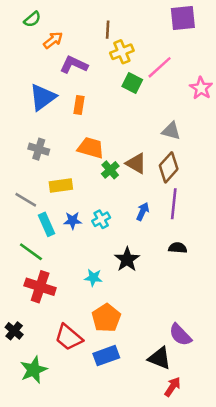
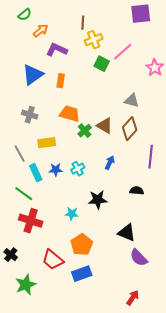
gray line: (26, 200) -> (20, 154), turned 30
purple line: (174, 204) -> (151, 157), moved
black star: (127, 259) -> (98, 200), turned 30
black triangle: (160, 358) -> (127, 233), moved

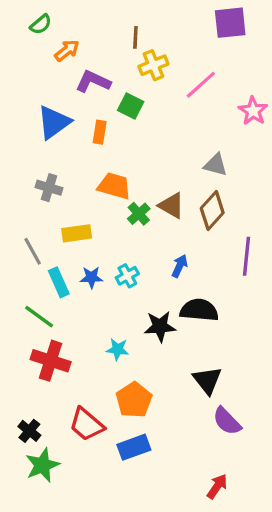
green square: (102, 64) -> (131, 106), moved
black semicircle: (137, 191) -> (199, 310), moved, size x1.6
black triangle: (127, 233) -> (207, 380), turned 30
black cross: (11, 255) -> (29, 431), moved

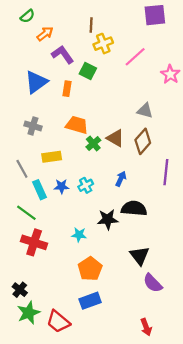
purple L-shape: (93, 81) -> (63, 55), turned 30
red trapezoid: (86, 424) -> (58, 322), moved
red arrow: (217, 486) -> (146, 327), turned 126

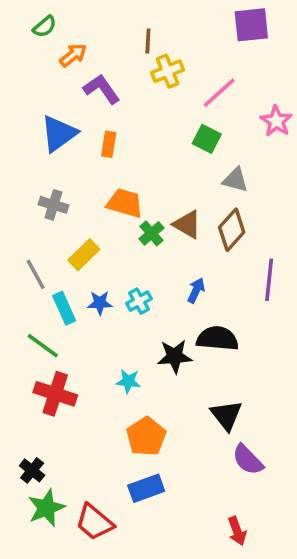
green square: (88, 71) -> (207, 139), moved
yellow rectangle: (52, 157) -> (84, 255), turned -36

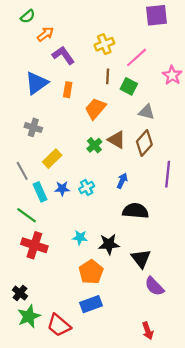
brown line: (148, 41) -> (108, 76), moved
orange trapezoid: (125, 203) -> (95, 109), moved, turned -65
black star: (175, 356) -> (109, 244), moved

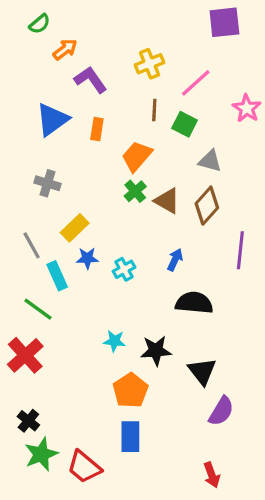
green cross: (94, 145) -> (135, 191), moved
blue star: (62, 189) -> (87, 258), moved
red cross: (34, 245) -> (25, 355), moved, turned 30
purple semicircle: (154, 286) -> (221, 411), turned -105
blue rectangle: (91, 304) -> (130, 437), turned -70

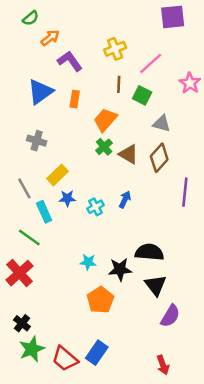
blue arrow: (175, 260) -> (125, 199), moved
black semicircle: (194, 303) -> (149, 252), moved
blue rectangle: (130, 437) -> (97, 353), moved, turned 35

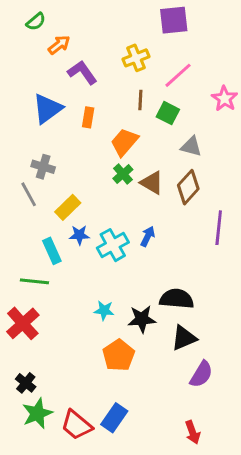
purple square: (173, 17) -> (174, 20), moved
gray line: (24, 188) -> (29, 194), moved
cyan cross: (95, 207) -> (113, 245), size x1.5
green line: (29, 237) -> (34, 281), turned -30
black triangle: (156, 285) -> (184, 338), turned 45

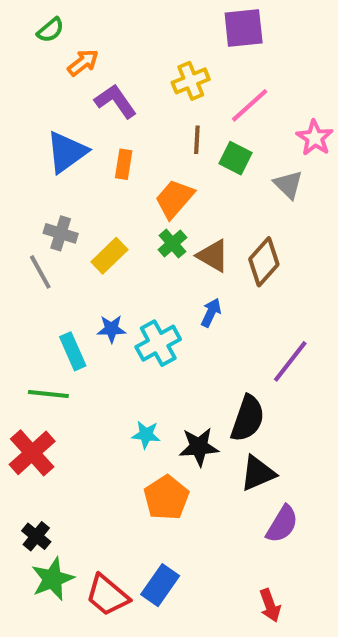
gray triangle: (191, 146) -> (288, 185), moved, turned 30
yellow rectangle: (68, 207) -> (109, 256), moved
purple line: (219, 228) -> (290, 361), moved, turned 32
blue arrow: (148, 236) -> (211, 313), moved
black semicircle: (177, 299) -> (248, 418), turned 104

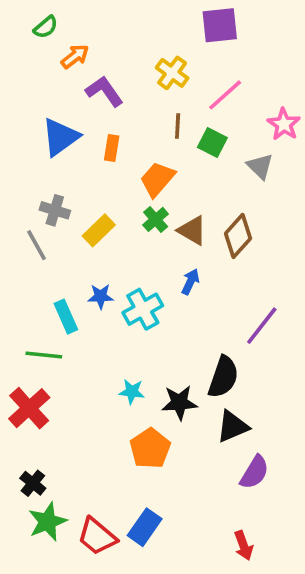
yellow cross: (191, 81) -> (172, 73), turned -32

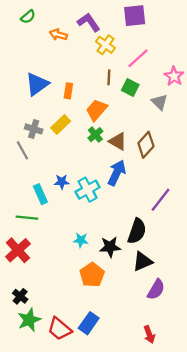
orange arrow: (75, 56) -> (58, 35), moved, turned -126
purple L-shape: (104, 91) -> (89, 22), moved
yellow rectangle: (99, 230) -> (61, 124), moved
blue arrow: (190, 282) -> (117, 173), size x1.6

